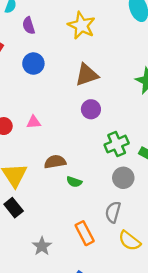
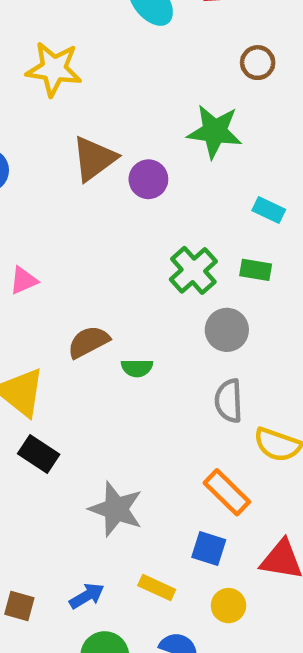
purple circle: (91, 109) -> (148, 179), moved
orange rectangle: (85, 233) -> (227, 492), moved
gray star: (42, 246) -> (116, 509), size x1.4

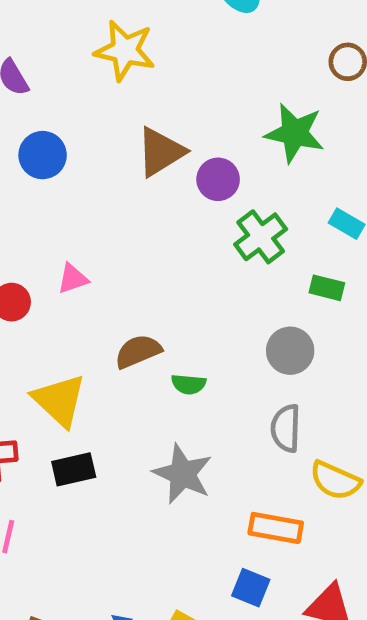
green cross: (193, 270) -> (261, 237), moved
black rectangle: (39, 454) -> (74, 469), turned -51
orange rectangle: (227, 492) -> (276, 528), turned -39
gray star: (116, 509) -> (183, 474), moved

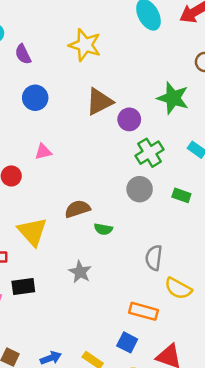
pink triangle: (73, 279) -> (43, 152), moved
green rectangle: (327, 288) -> (181, 195), moved
gray circle: (290, 351) -> (140, 189), moved
black rectangle: (74, 469) -> (23, 286), moved
gray star: (183, 474) -> (80, 272), moved, size x0.7

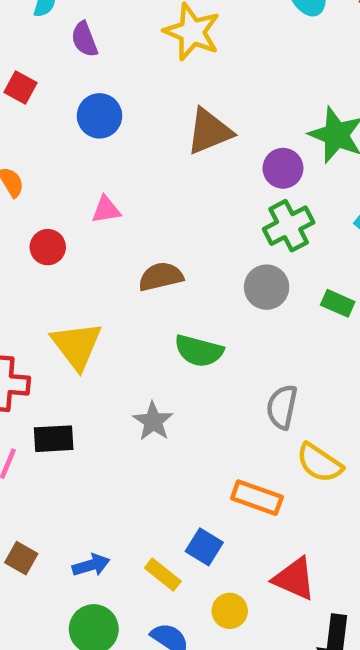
purple circle: (129, 119) -> (283, 168), moved
brown semicircle: (77, 209) -> (161, 277), moved
green semicircle: (103, 229) -> (199, 351), size x1.5
blue square: (127, 342) -> (204, 547), moved

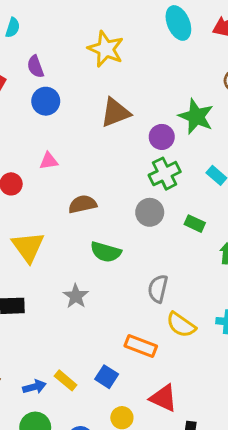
purple semicircle: (84, 39) -> (35, 67), moved
yellow rectangle: (163, 575) -> (66, 380), moved

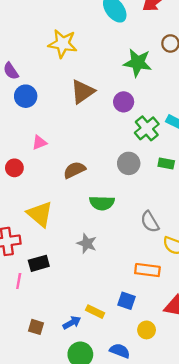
green star: (196, 116) -> (138, 63), moved
green cross: (165, 174) -> (147, 128), moved
gray semicircle: (158, 289) -> (150, 222), turned -30

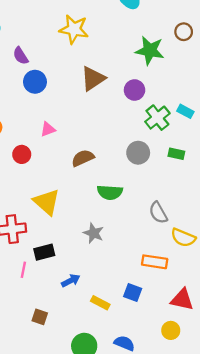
blue arrow: (72, 323) -> (71, 281), moved
yellow circle: (147, 330) -> (171, 330), moved

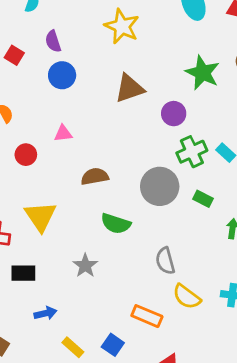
gray circle: (138, 153) -> (160, 186), size x1.4

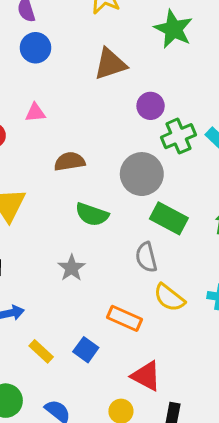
green star: (203, 73) -> (173, 29), moved
purple circle: (174, 114) -> (151, 106), moved
green rectangle: (203, 199) -> (169, 218), moved, size x1.6
gray star: (85, 266) -> (72, 268), moved

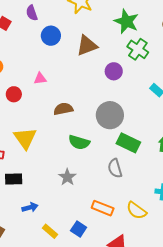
blue circle: (35, 48) -> (51, 36), moved
green cross: (179, 136) -> (138, 49), moved, turned -30
yellow semicircle: (169, 298) -> (137, 211), moved

